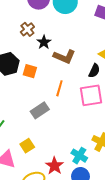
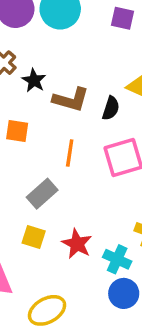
black semicircle: (94, 71) -> (111, 108), moved
yellow square: (27, 146) -> (34, 237), moved, turned -32
red star: (54, 166) -> (77, 244), moved

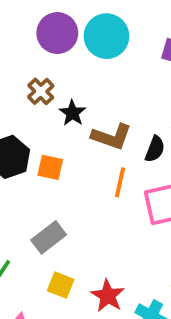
orange line: (70, 153) -> (120, 182), moved
gray rectangle: (42, 194) -> (49, 237), moved

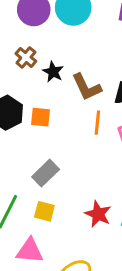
brown L-shape: (112, 137) -> (87, 87), turned 52
yellow square: (61, 285) -> (44, 211), moved

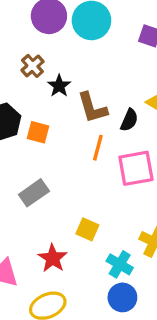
yellow square: (44, 211) -> (87, 229), moved
red star: (98, 214) -> (53, 258), moved

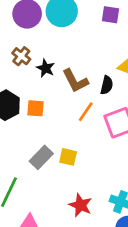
orange line: (98, 148) -> (86, 112), turned 30
yellow square: (87, 229) -> (68, 157), moved
red star: (53, 258) -> (80, 205), moved

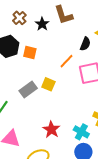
brown cross: (21, 56) -> (19, 18), moved
brown L-shape: (75, 81) -> (64, 15), moved
yellow square: (68, 157) -> (48, 84), moved

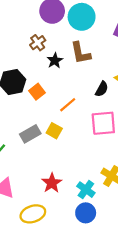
brown cross: (19, 18) -> (38, 43), moved
orange square: (30, 52) -> (37, 92), turned 32
orange line: (67, 61) -> (68, 105), moved

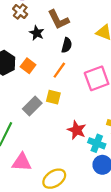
brown cross: (38, 43) -> (20, 11), moved
black semicircle: (102, 89) -> (67, 45), moved
red star: (52, 183) -> (77, 130), moved

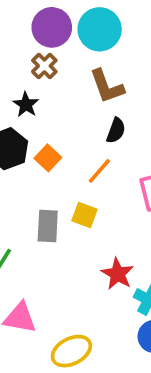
black star: (37, 33) -> (26, 105), moved
gray rectangle: (32, 106) -> (48, 226), turned -48

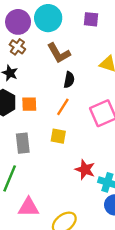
orange square: (48, 158) -> (29, 104), turned -35
gray rectangle: (48, 226) -> (23, 143), moved

